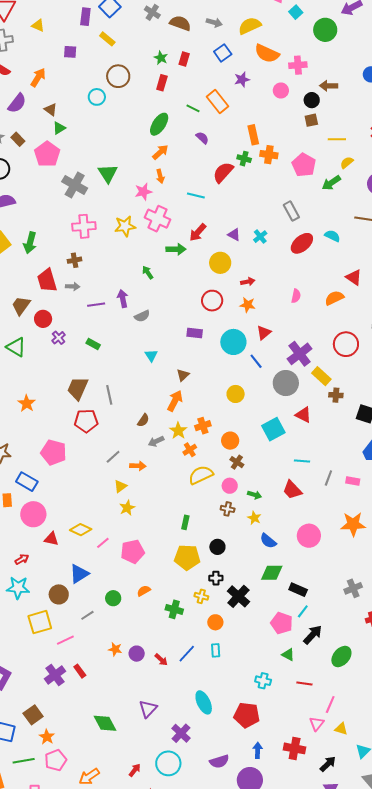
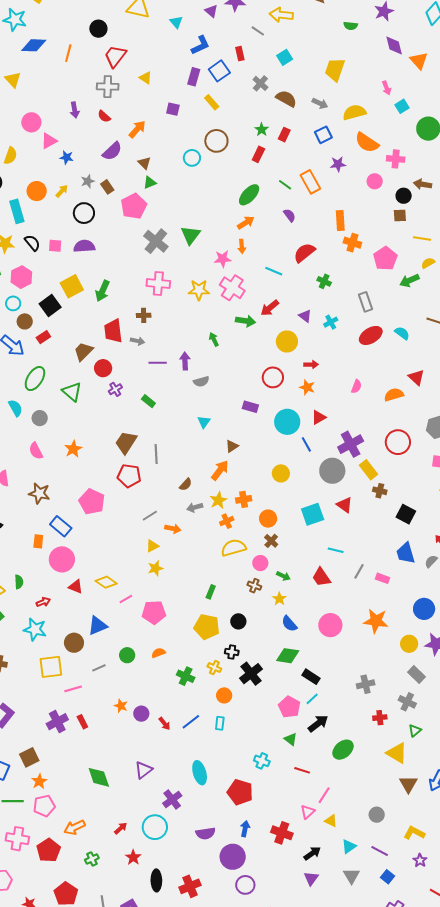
green cross: (244, 159) -> (324, 281), moved

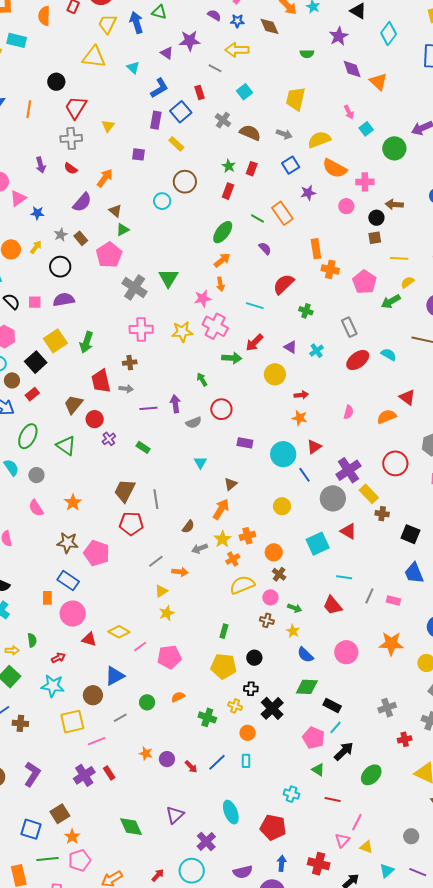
yellow triangle: (146, 78) -> (108, 126), turned 40
red circle: (273, 377) -> (221, 409), moved
brown star: (39, 493) -> (68, 543), moved

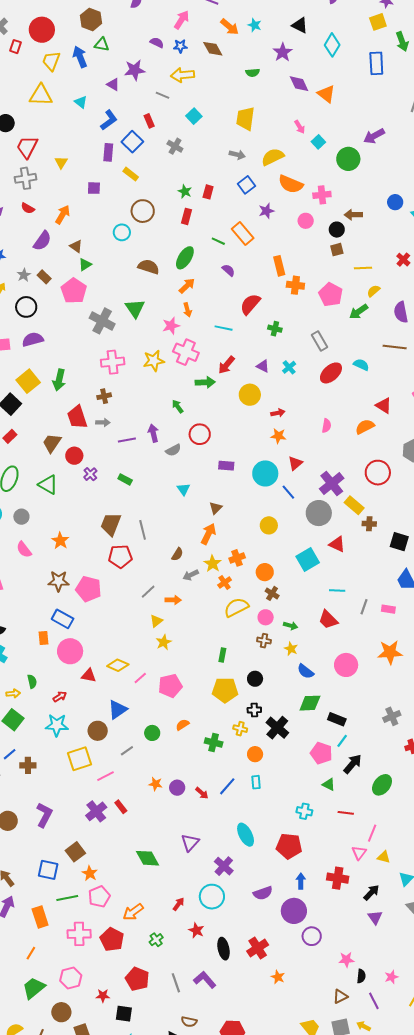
brown semicircle: (250, 133) -> (149, 267), moved

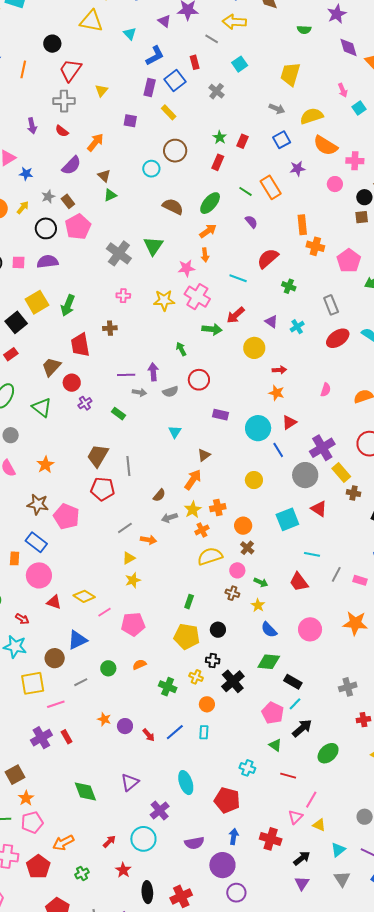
pink pentagon: (74, 291) -> (78, 227), moved
pink cross: (113, 362) -> (123, 296), size x0.6
gray arrow: (103, 422) -> (139, 392), moved
red arrow: (60, 697) -> (22, 619), turned 56

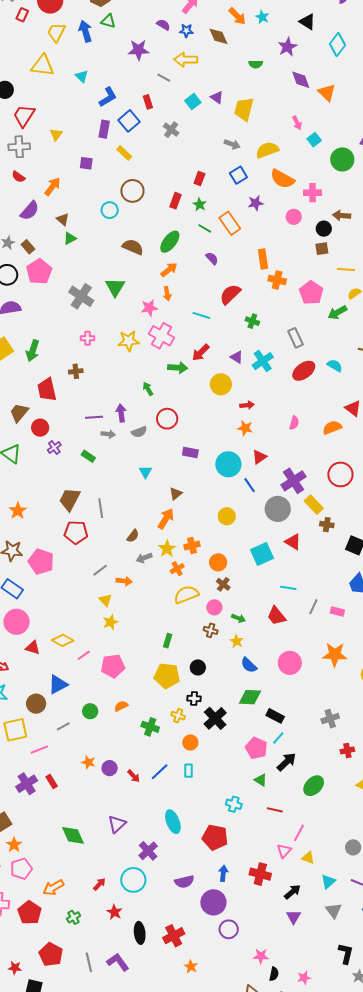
purple triangle: (164, 21) -> (217, 97), moved
green star: (220, 137) -> (200, 204), moved
cyan cross: (297, 327) -> (263, 361), size x1.5
yellow triangle: (129, 558) -> (105, 600), turned -40

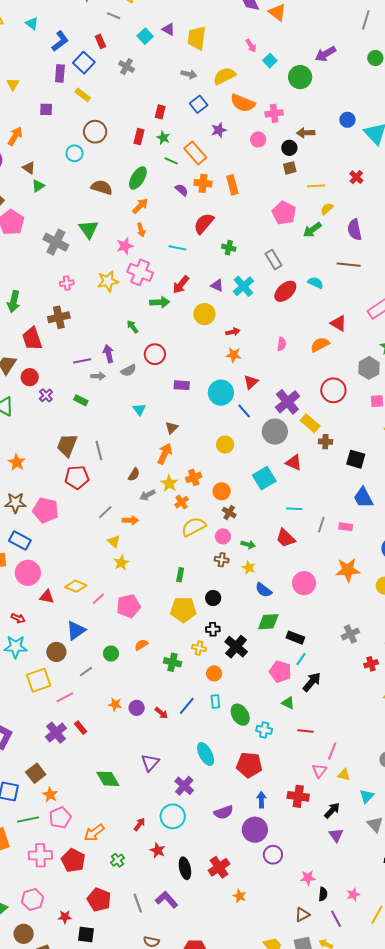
orange cross: (277, 280) -> (203, 183), moved
brown cross: (76, 371) -> (59, 317), size x1.5
green ellipse: (314, 786) -> (240, 715), moved, turned -70

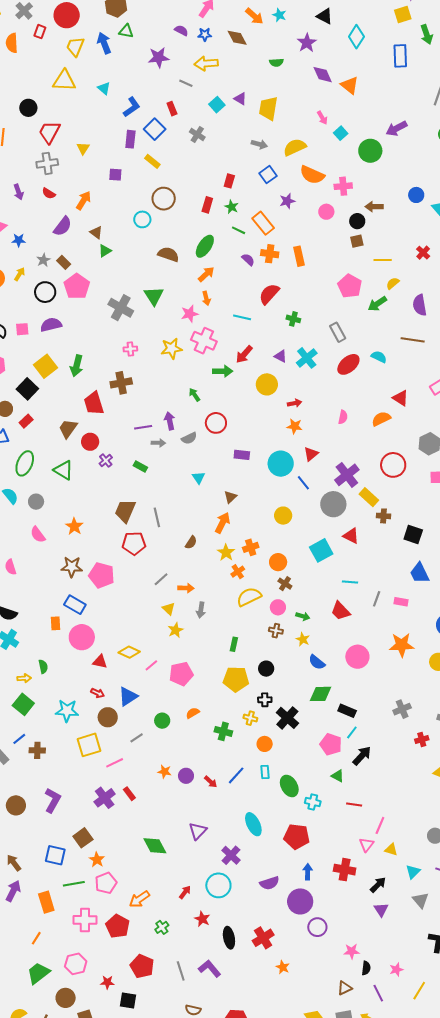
gray arrow: (147, 495) -> (201, 610), moved, turned -56
red arrow: (18, 618) -> (98, 693), moved

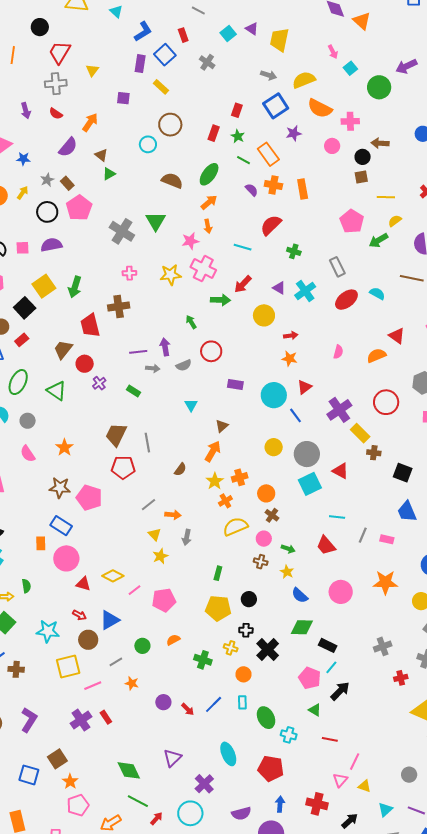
blue square: (268, 175) -> (276, 106), size x1.4
gray circle: (333, 504) -> (307, 454), moved
orange star: (165, 772) -> (132, 683), moved
green line: (74, 884) -> (138, 801), moved, turned 35

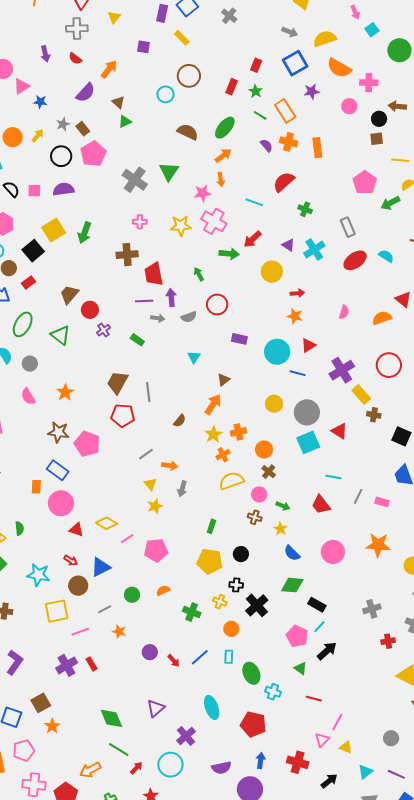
red trapezoid: (90, 325) -> (154, 274), moved
blue line: (295, 415) -> (298, 373), turned -42
pink pentagon: (78, 805) -> (24, 751), moved

